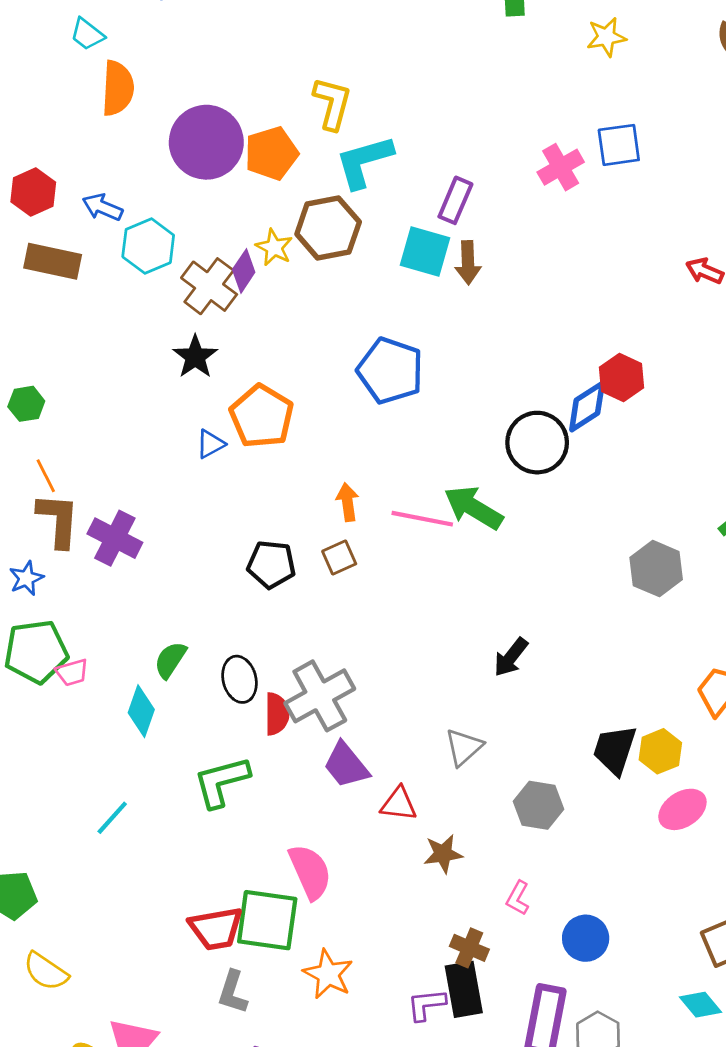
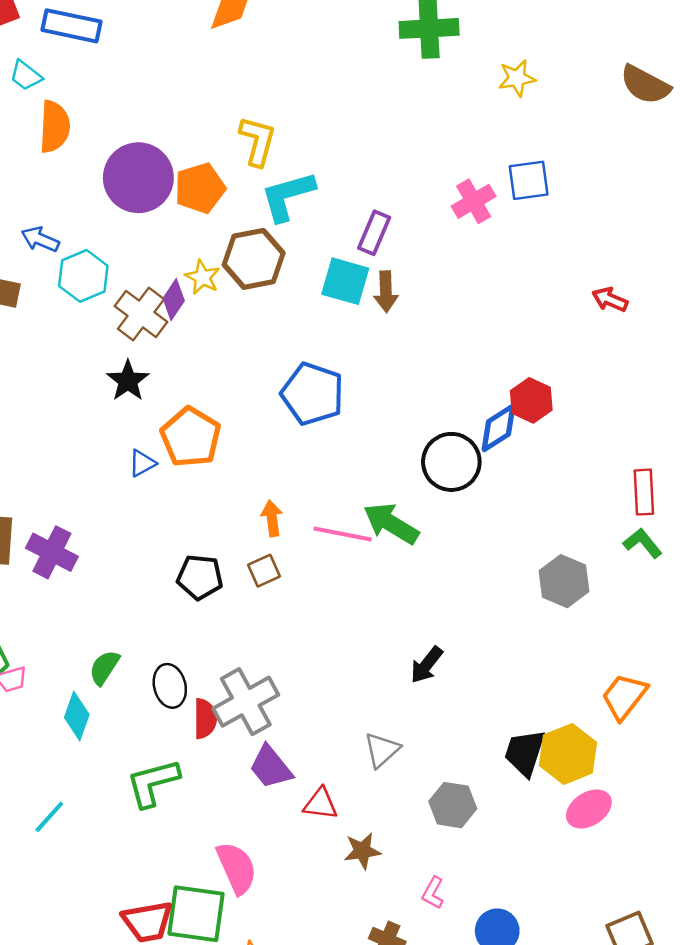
yellow hexagon: (660, 751) -> (568, 754), size x1.4

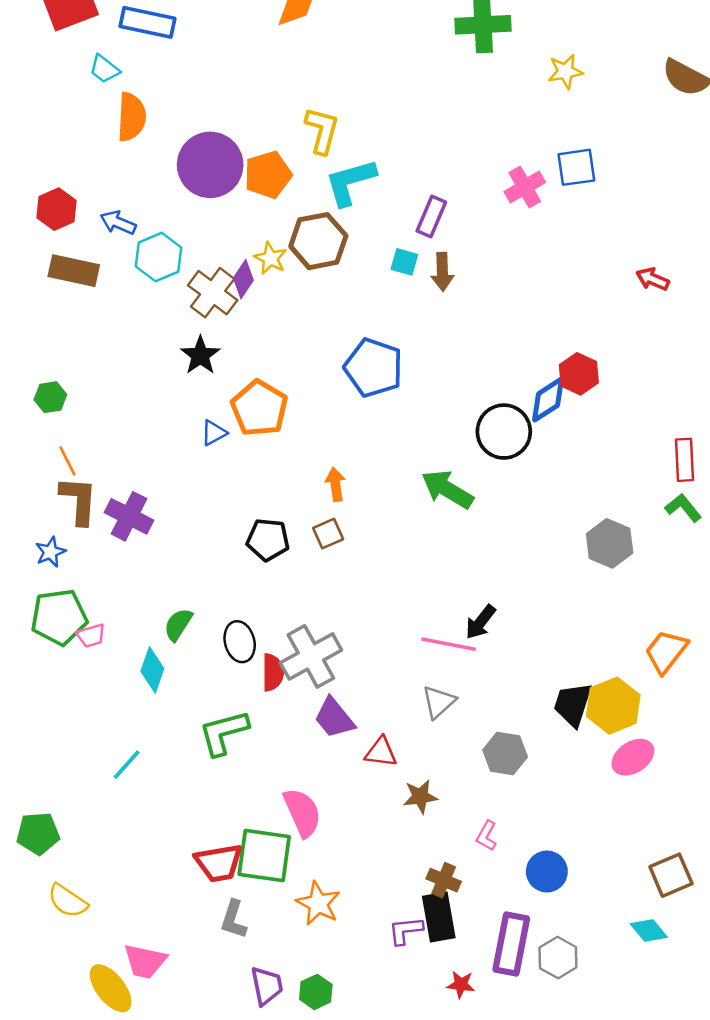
cyan square: (345, 281) -> (404, 262), size x0.6
pink line: (343, 534) -> (449, 644), moved

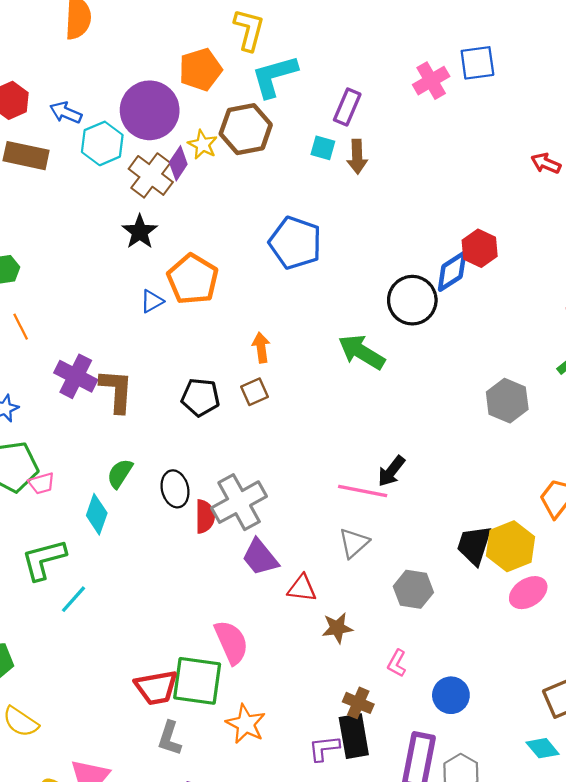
purple circle: (210, 165) -> (150, 110), moved
brown L-shape: (79, 500) -> (117, 391), moved
green L-shape: (224, 733) -> (44, 559), moved

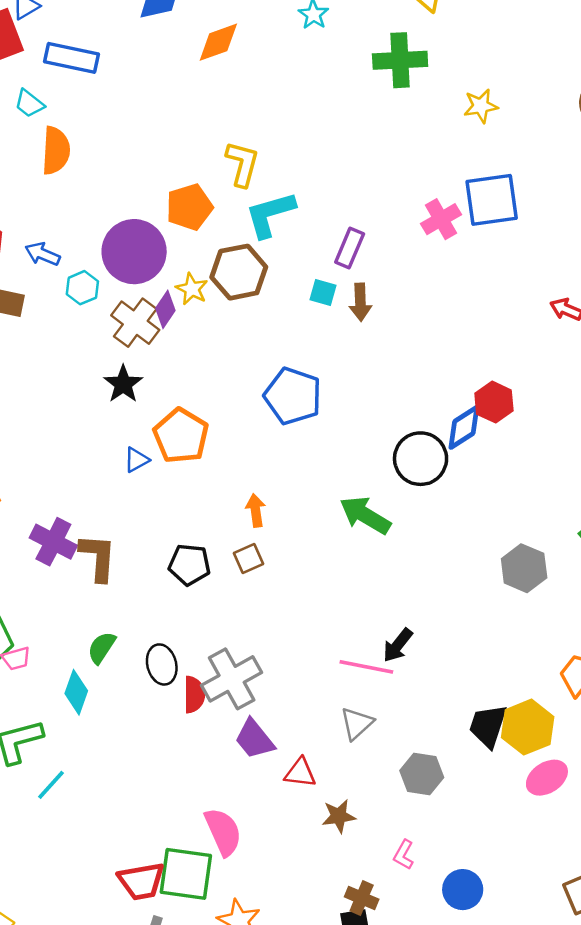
blue square: (477, 63) -> (492, 200), size x1.4
cyan hexagon: (102, 143) -> (82, 288), size x0.7

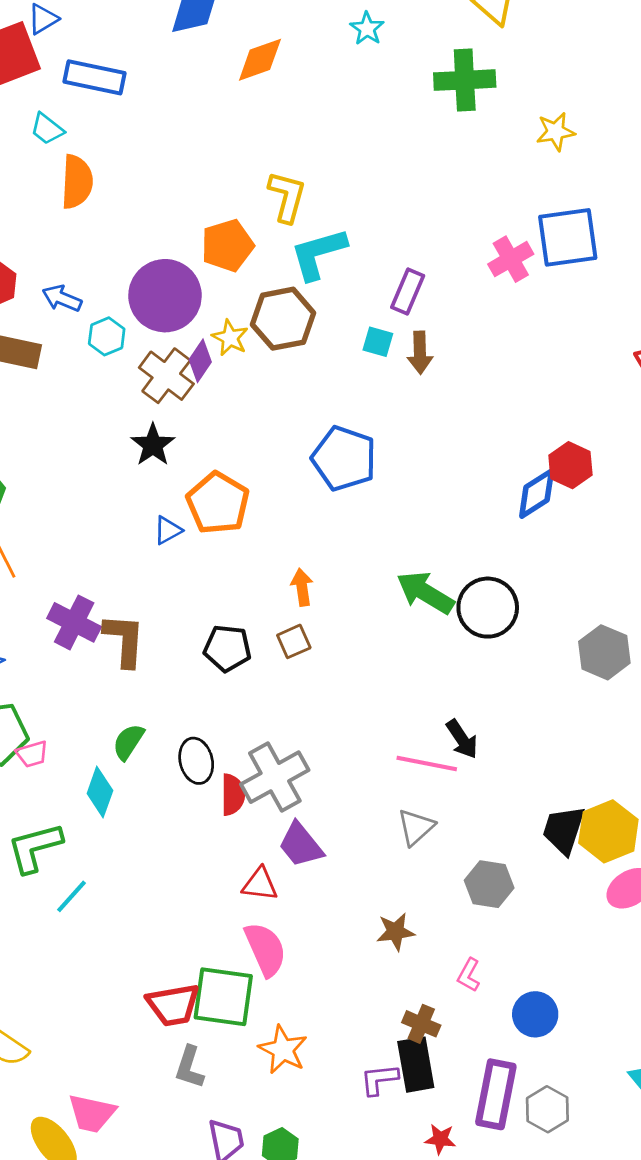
black circle: (421, 459) -> (488, 608), moved
black arrow: (398, 645) -> (462, 739), turned -72
red triangle: (300, 773) -> (260, 884), moved

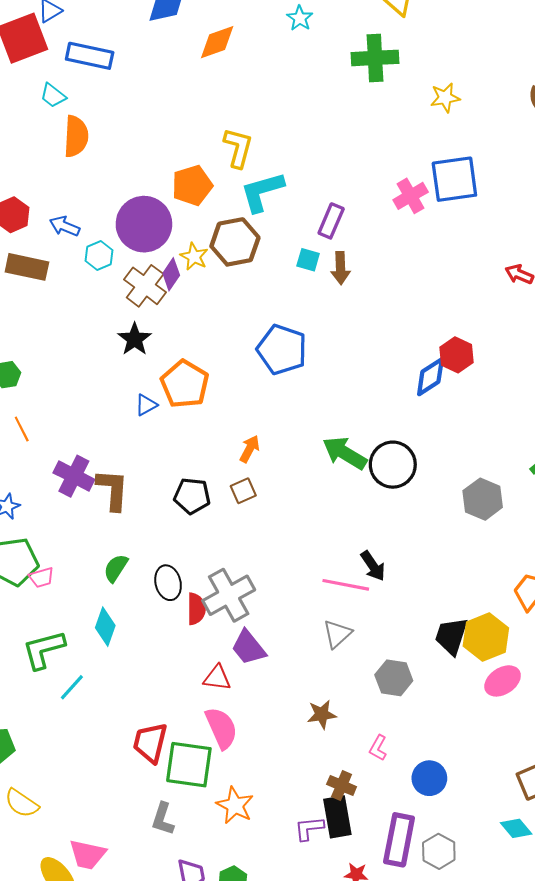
orange arrow: (302, 587) -> (250, 449), turned 36
cyan diamond: (100, 792) -> (105, 627), moved
red trapezoid: (173, 1005) -> (150, 743), moved, turned 114

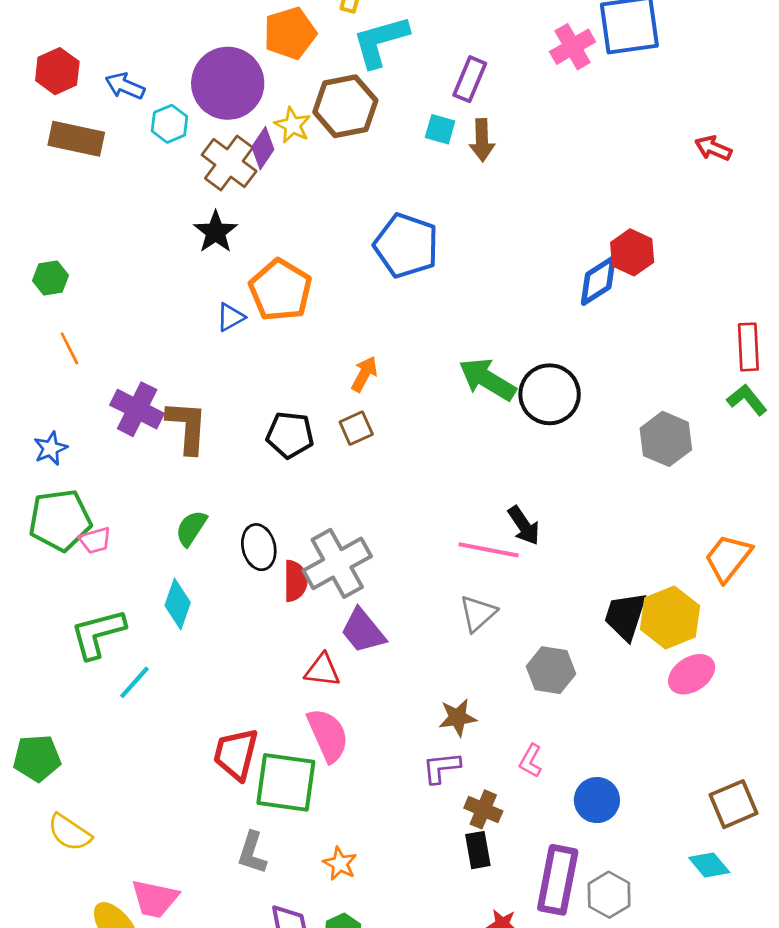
orange star: (235, 805) -> (340, 864), moved, size x0.7
black rectangle: (337, 817) -> (478, 850), size x0.7
purple L-shape: (309, 828) -> (441, 768), moved

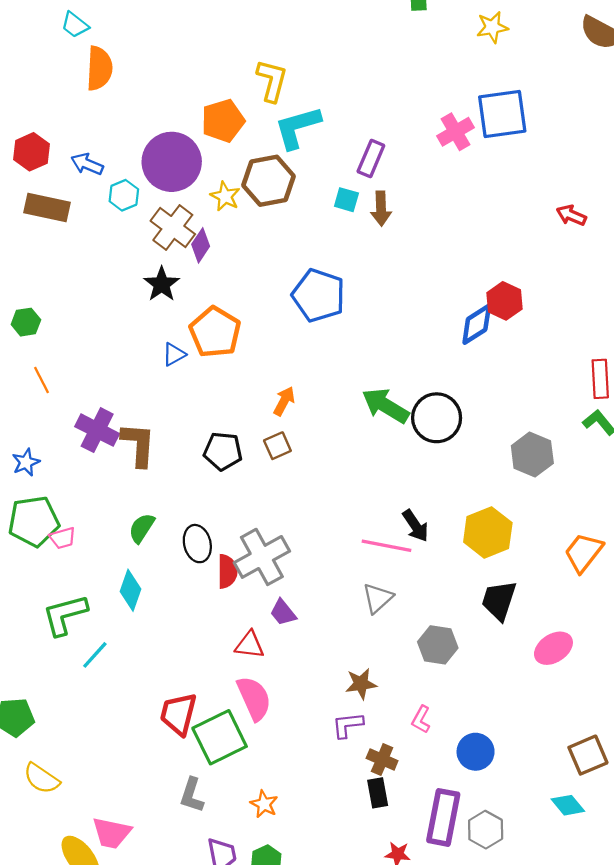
purple diamond: (263, 148) -> (201, 245), moved
yellow hexagon: (670, 617) -> (488, 532), moved
purple trapezoid: (363, 631) -> (283, 613), size x0.7
green square: (286, 782) -> (220, 737), turned -34

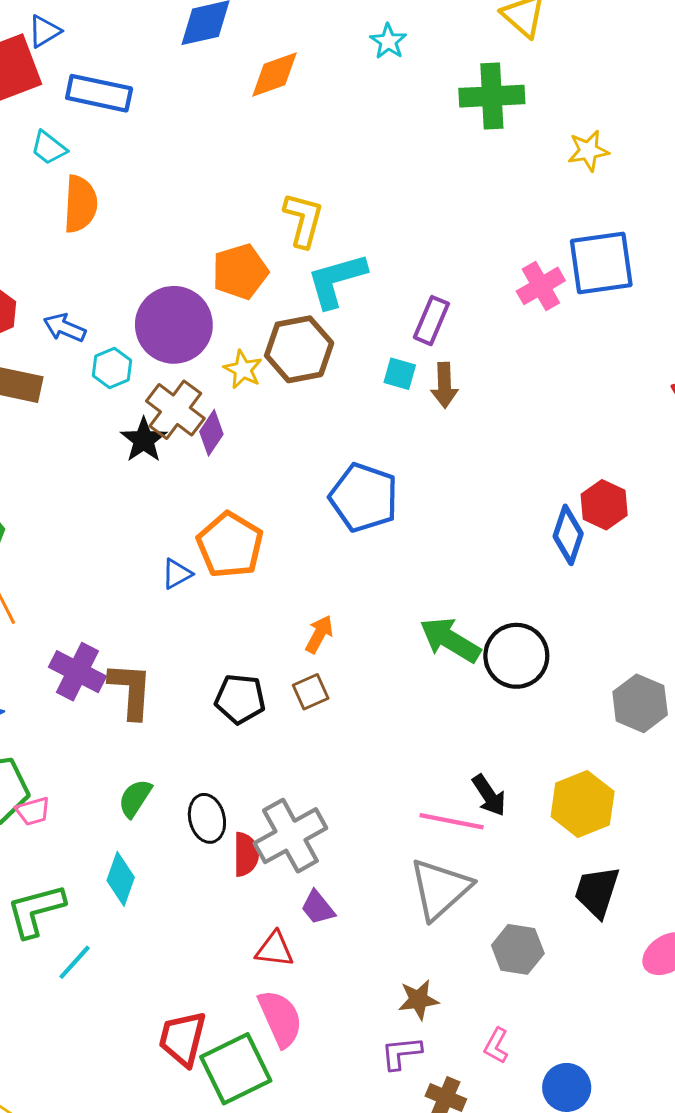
black star: (162, 284) -> (144, 440), moved
blue diamond: (477, 324) -> (568, 535), turned -39
gray triangle: (378, 598) -> (440, 889), size x1.6

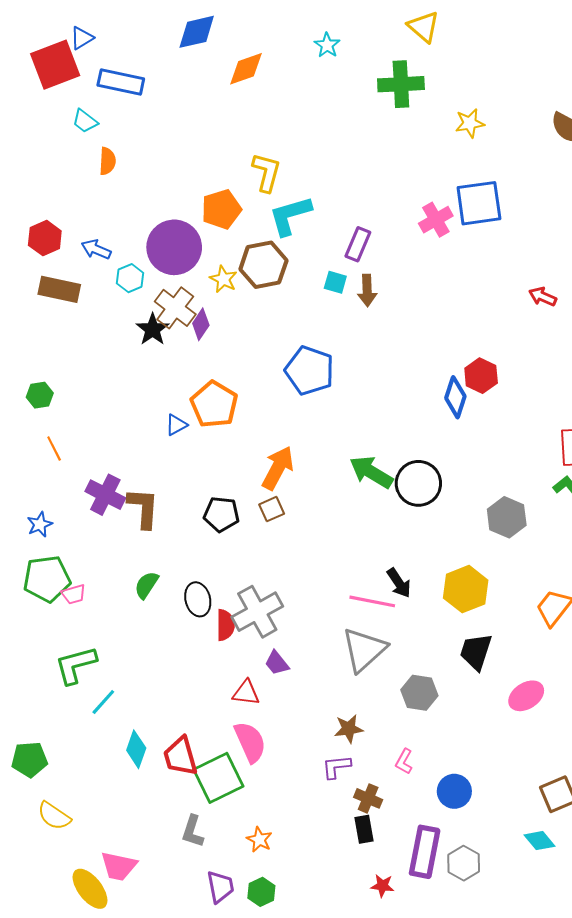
orange semicircle: (80, 204) -> (107, 161), size x0.7
orange arrow: (319, 634) -> (278, 468), size x1.6
cyan diamond: (121, 879) -> (136, 749), moved
red trapezoid: (183, 1039) -> (180, 756), turned -30

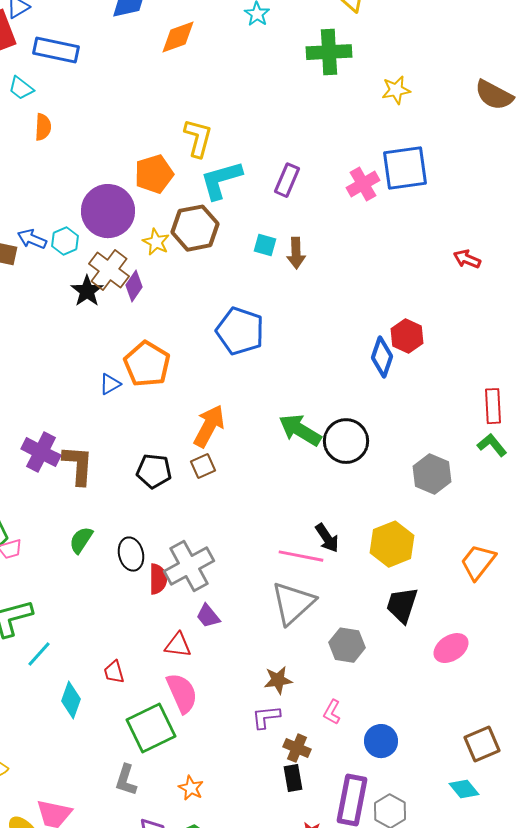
purple rectangle: (358, 244) -> (287, 180), moved
blue arrow: (96, 249) -> (32, 239), moved
red trapezoid: (180, 756) -> (114, 672), moved, size x0.6

